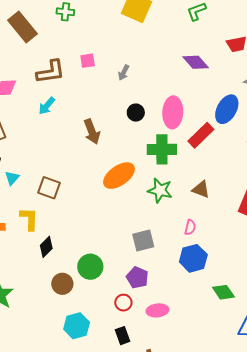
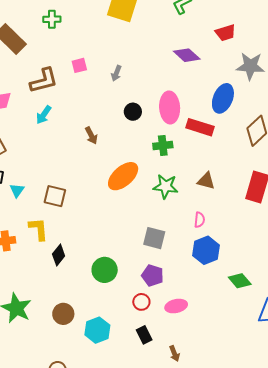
brown arrow: (92, 132) -> (91, 136), size x0.7
red rectangle: (201, 135) -> (200, 127), turned 68
green cross: (162, 149) -> (163, 145), size x0.7
gray square: (143, 240) -> (154, 238), turned 35
brown circle: (62, 284) -> (63, 314), moved

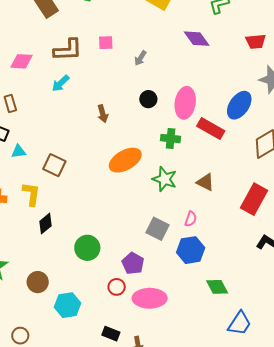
purple diamond: (187, 55) -> (197, 39), moved
cyan triangle: (17, 190) -> (19, 152), turned 35
gray square: (154, 238) -> (158, 229), moved
pink ellipse: (176, 306) -> (150, 298), size x1.5
black rectangle: (144, 335) -> (111, 334), moved, turned -54

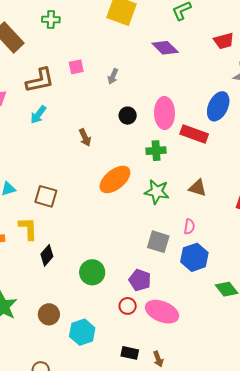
pink ellipse: (150, 298) -> (162, 312), turned 32

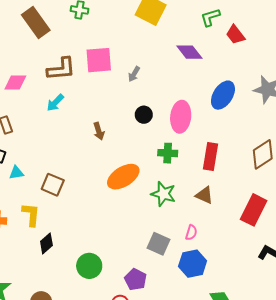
red trapezoid: (224, 41) -> (235, 35), moved, turned 60
pink square: (76, 67) -> (99, 60), size x1.8
blue ellipse: (218, 106) -> (223, 95), moved
red rectangle: (194, 134) -> (211, 156), moved, turned 72

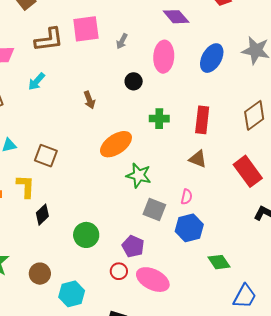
cyan arrow: (55, 103) -> (37, 82), moved
pink ellipse: (181, 117) -> (164, 57), moved
green star: (163, 194) -> (139, 175), moved
red rectangle: (254, 210) -> (248, 171), turned -60

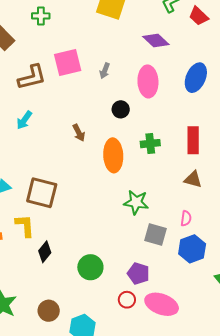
orange ellipse: (116, 144) -> (113, 155), moved, turned -52
brown square: (46, 156) -> (42, 193), size x1.4

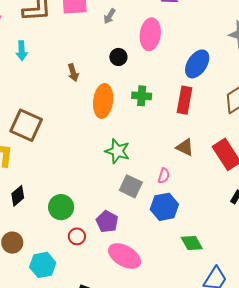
blue ellipse: (196, 78) -> (197, 64), moved
cyan arrow: (24, 120) -> (22, 51), turned -48
brown triangle: (193, 179) -> (185, 147), moved
black diamond: (45, 252) -> (18, 196), moved
red circle: (127, 300) -> (77, 236), moved

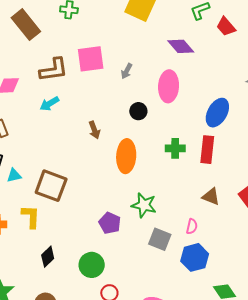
cyan arrow: (22, 51) -> (49, 104), moved, turned 66
green cross: (142, 96) -> (175, 148), moved
purple pentagon: (107, 222) -> (110, 223), moved

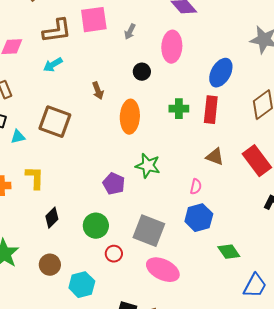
brown square: (51, 186) -> (55, 122), moved
gray square: (160, 239) -> (149, 231), moved, size x1.4

